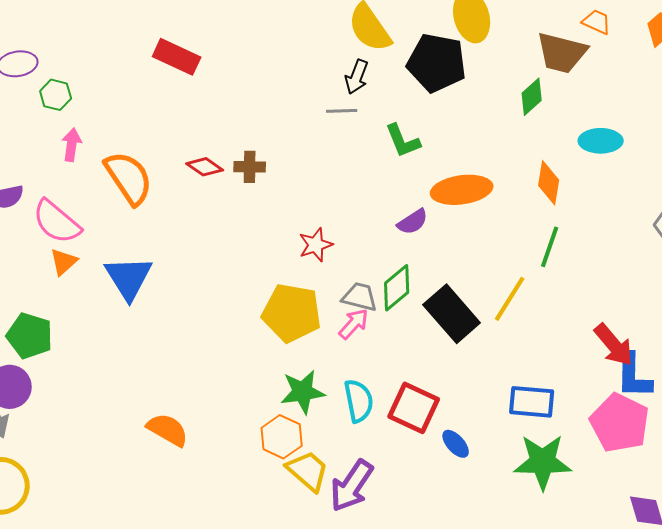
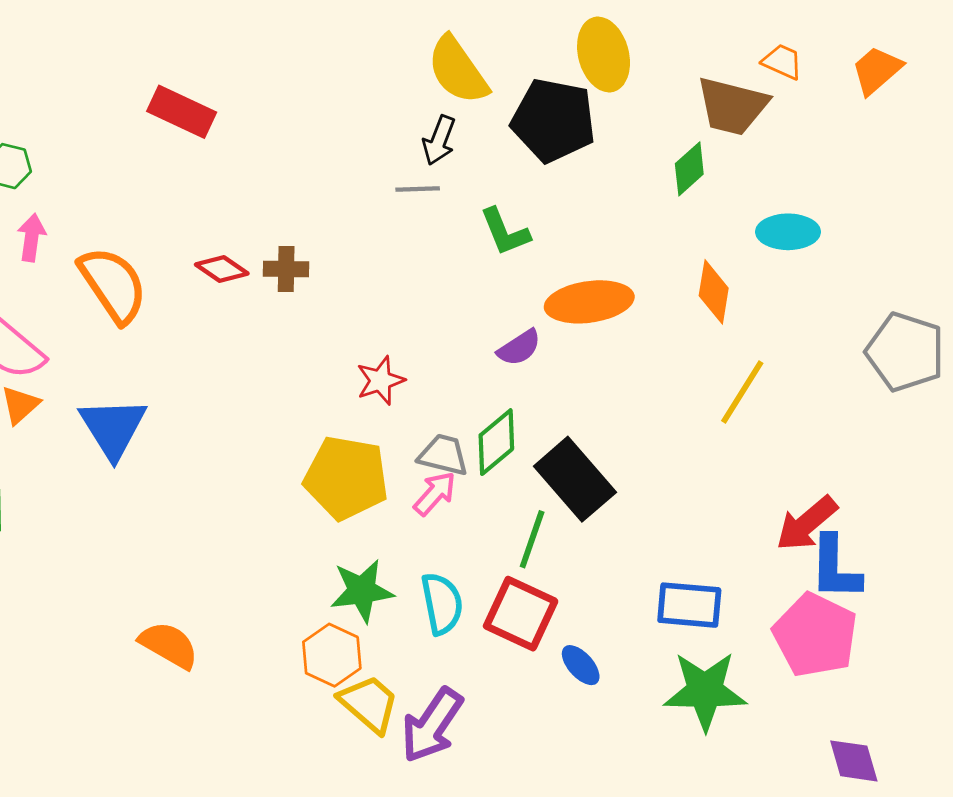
green line: (550, 247) -> (532, 539), moved
yellow line: (510, 299) -> (742, 392), moved
red arrow: (614, 345) -> (807, 524), turned 90

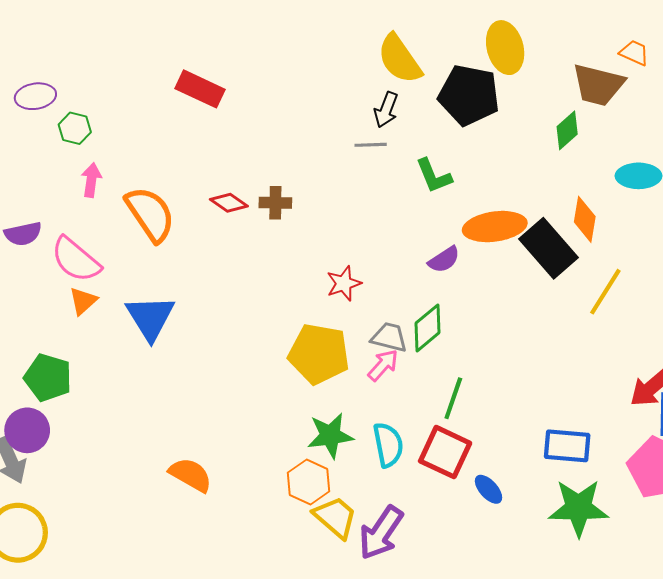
black rectangle: (575, 479) -> (549, 248), moved

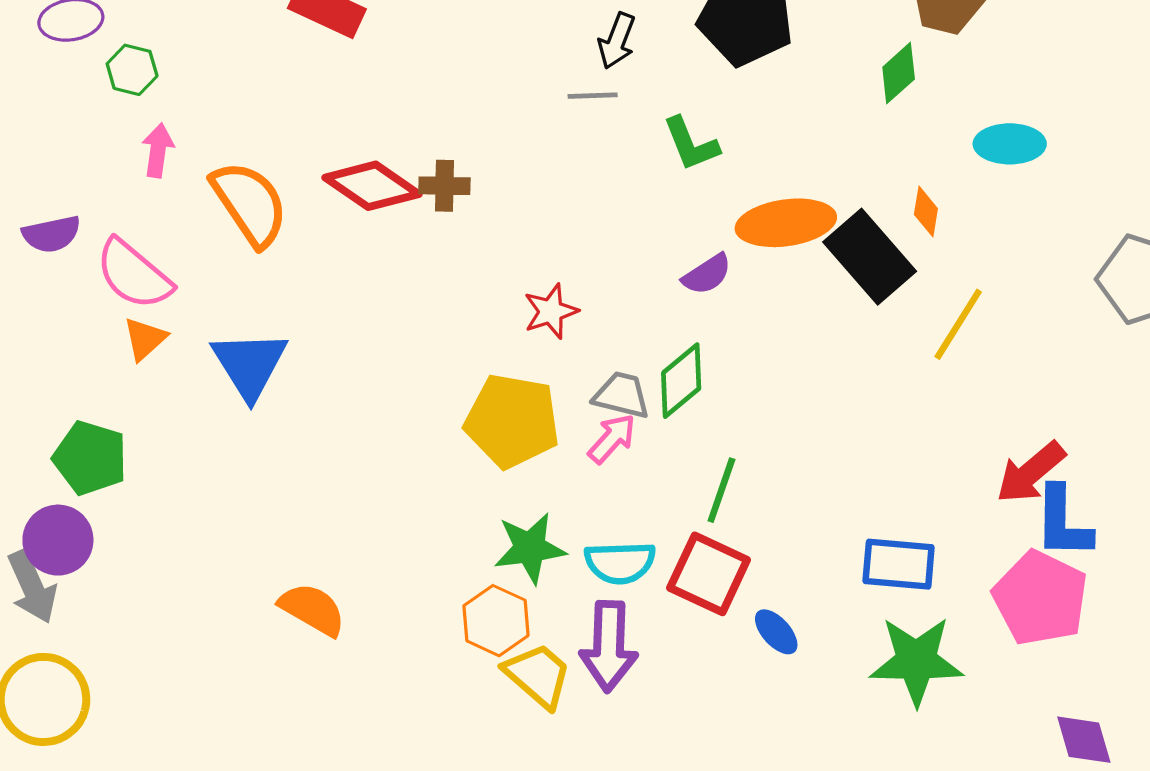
red diamond: (229, 203) -> (372, 186), size x1.6
orange diamond: (585, 219) -> (926, 212), size x0.7
cyan semicircle: (388, 445) -> (620, 563), turned 99
purple arrow: (381, 533) -> (609, 646), moved, turned -32

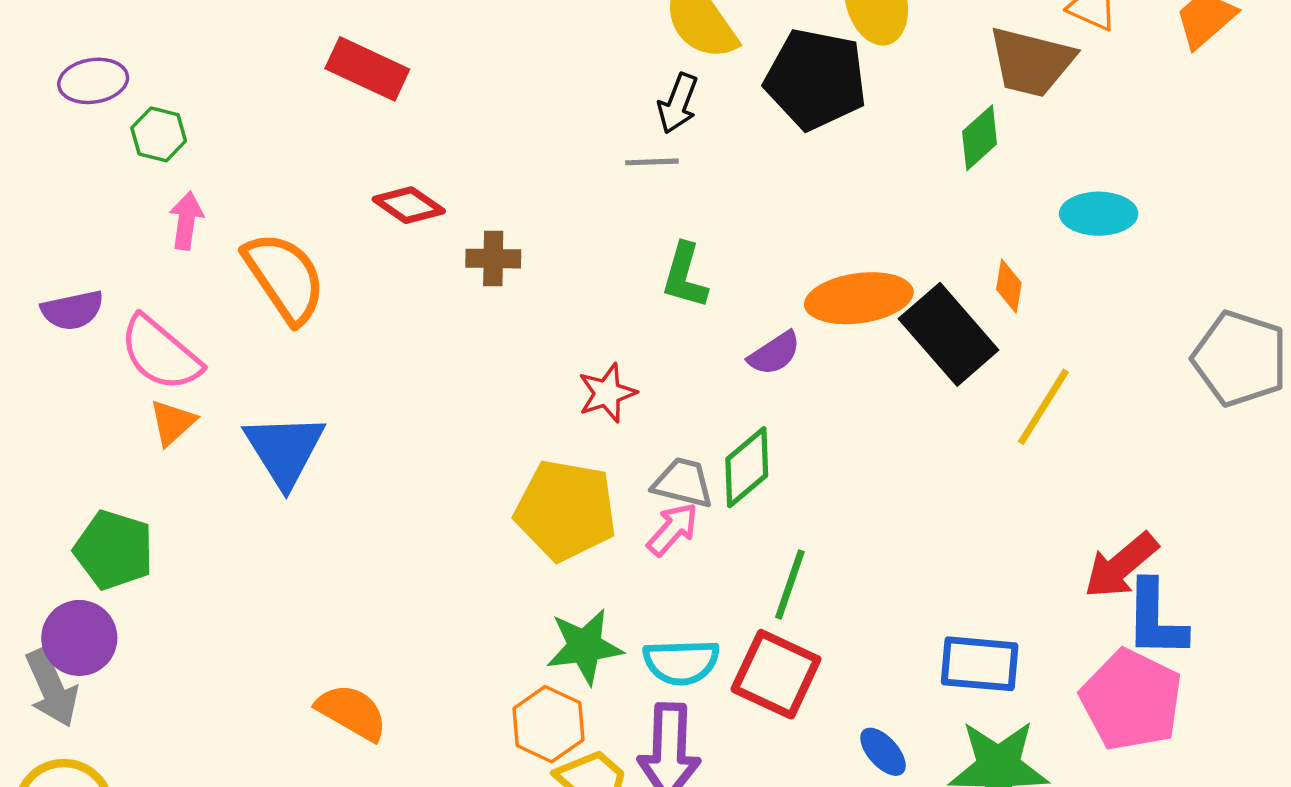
green L-shape: (691, 144) -> (685, 276), moved, turned 38
red diamond: (372, 186) -> (409, 205), moved, size x0.7
blue ellipse: (776, 632) -> (883, 752), moved

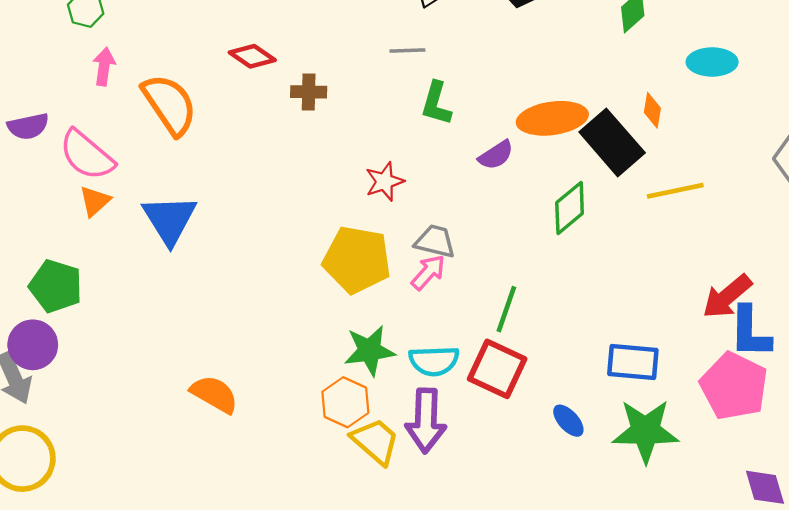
gray line: (652, 162) -> (407, 51), moved
yellow line: (1043, 407) -> (675, 191), turned 46
green diamond: (747, 467) -> (570, 208), moved

